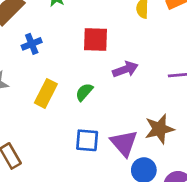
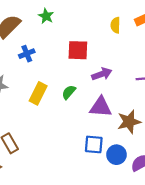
blue square: (87, 140) -> (94, 144), moved
purple triangle: (124, 143) -> (101, 107), moved, turned -45

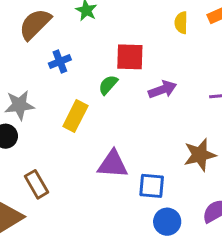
green semicircle: (69, 92) -> (108, 85), moved
purple triangle: (101, 107) -> (113, 164), moved
blue circle: (116, 155) -> (167, 222), moved

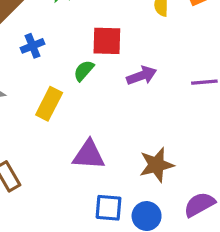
brown star: (200, 155) -> (156, 165), moved
blue square: (152, 186) -> (109, 208), moved

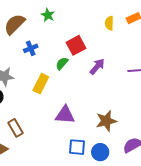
red square: (107, 41) -> (76, 45), turned -30
purple arrow: (142, 76) -> (97, 66), turned -30

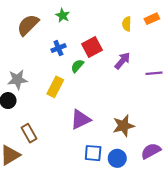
blue cross: (31, 48) -> (58, 48), moved
purple arrow: (97, 66) -> (122, 61), moved
purple triangle: (65, 115) -> (80, 119), turned -30

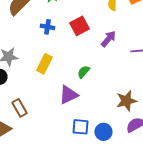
blue cross: (58, 48) -> (47, 27), turned 32
green semicircle: (77, 66) -> (83, 72), moved
brown star: (124, 126) -> (126, 101), moved

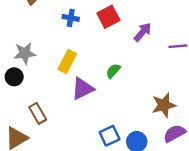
purple triangle: (68, 95) -> (82, 89), moved
blue square: (80, 127) -> (110, 136), turned -30

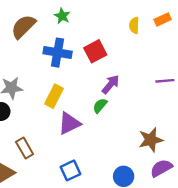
blue cross: (71, 18) -> (58, 53), size x1.6
purple arrow: (143, 32) -> (111, 84), moved
blue square: (110, 136) -> (71, 170), moved

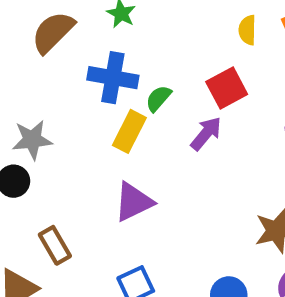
red square: (95, 51) -> (227, 88), moved
yellow rectangle: (54, 96) -> (129, 131), moved
green semicircle: (100, 106) -> (158, 98), moved

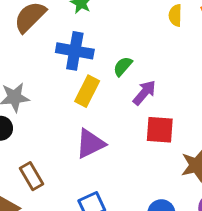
red square: (227, 88) -> (160, 130), moved, turned 32
green semicircle: (158, 98) -> (123, 66), moved

